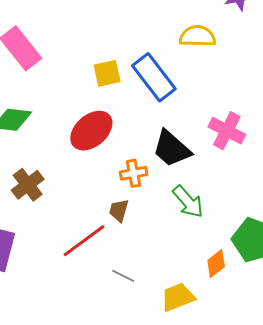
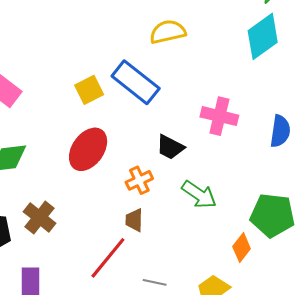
black trapezoid: (172, 149) -> (170, 147), size x0.7

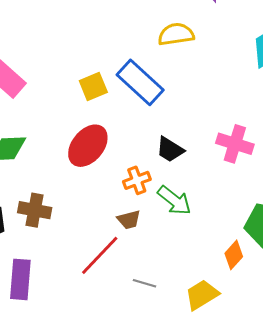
pink cross: (219, 116) -> (235, 144), moved
green arrow: (199, 195) -> (174, 200), moved
brown cross: (40, 217) -> (35, 210), turned -32
brown trapezoid: (134, 220) -> (129, 220), turned -110

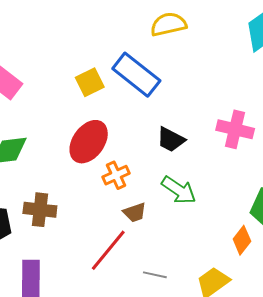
orange cross: (137, 180) -> (116, 175), moved

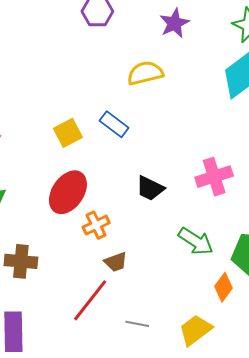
blue rectangle: (136, 75) -> (114, 124), size x0.6
pink cross: (235, 129) -> (214, 177), turned -30
green arrow: (179, 190) -> (196, 241), moved

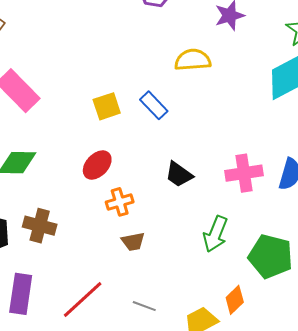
red ellipse: (68, 192) -> (97, 165), size x0.7
green arrow: (196, 241) -> (215, 234), turned 69
orange diamond: (223, 287) -> (235, 300), moved
red line: (90, 300) -> (83, 300), moved

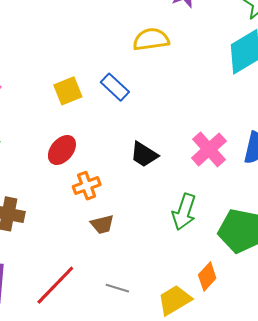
pink cross: (244, 173) -> (209, 149), turned -30

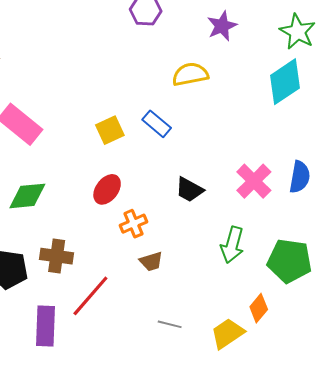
red line: (55, 285) -> (90, 296), moved

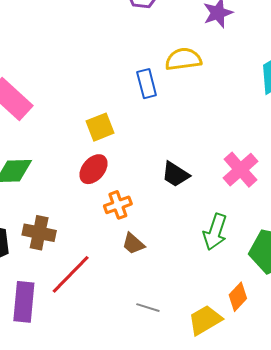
blue rectangle: (157, 124) -> (147, 84), moved, turned 32
yellow square: (110, 130) -> (100, 127), moved
brown trapezoid: (151, 261) -> (133, 244), turned 55

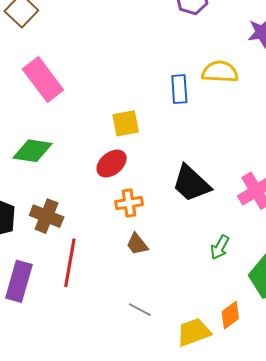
black trapezoid: (176, 174) -> (191, 184), size x1.4
green arrow: (215, 232) -> (220, 247), size x0.7
red line: (71, 274) -> (70, 263), turned -45

